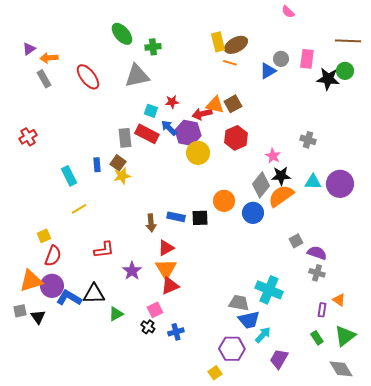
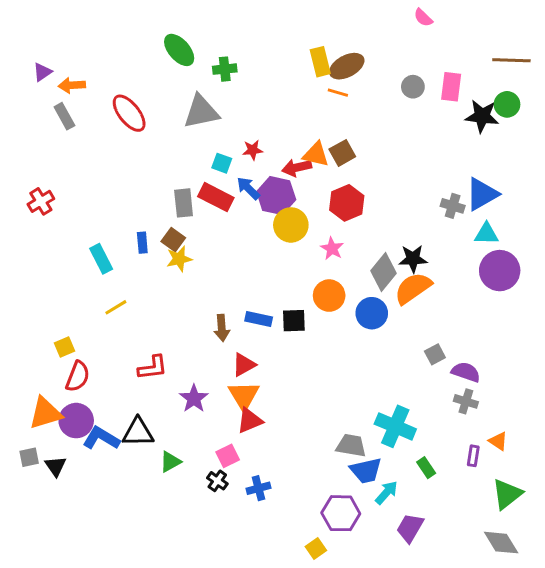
blue triangle: (268, 71) -> (482, 194), moved, size x1.4
pink star: (273, 156) -> (332, 248), moved
cyan triangle: (313, 182) -> (486, 234), moved
green rectangle: (317, 338) -> (426, 468), moved

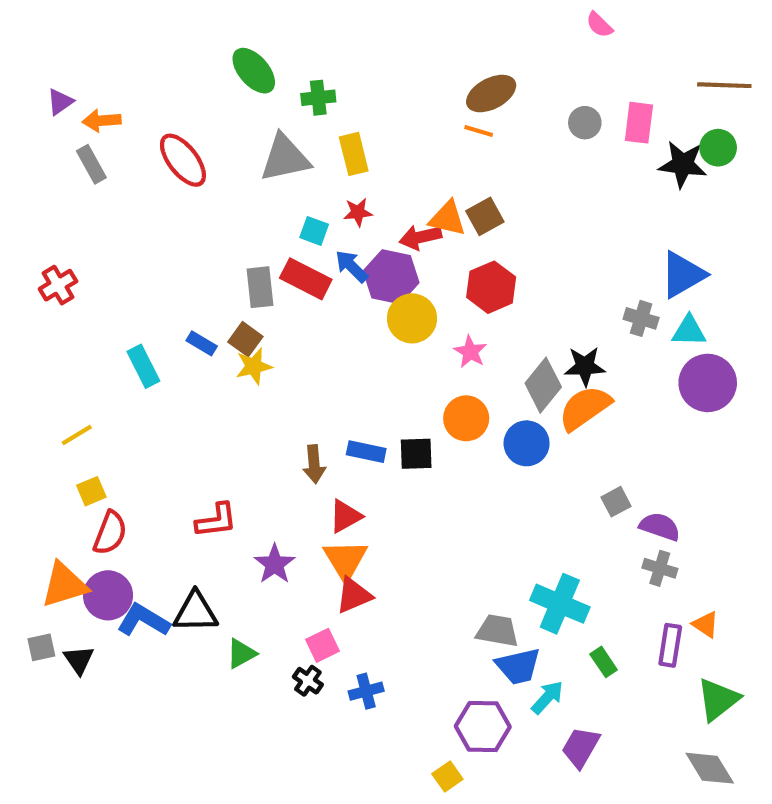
yellow rectangle: (320, 62) -> (354, 154), moved
gray cross: (453, 206) -> (641, 318), moved
blue rectangle: (142, 243) -> (202, 343), turned -54
yellow line: (116, 307) -> (77, 435), moved
purple rectangle: (473, 456) -> (670, 645), size x1.4

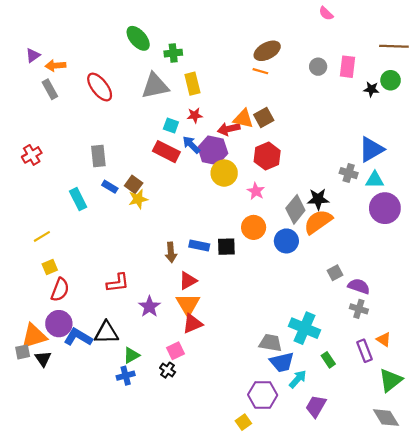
black star: (683, 164) -> (371, 89), size x0.6
gray rectangle: (260, 287) -> (98, 156), moved
orange triangle: (64, 585) -> (34, 336), moved
purple rectangle: (670, 645) -> (365, 351), turned -30
blue cross: (366, 691) -> (126, 376), moved

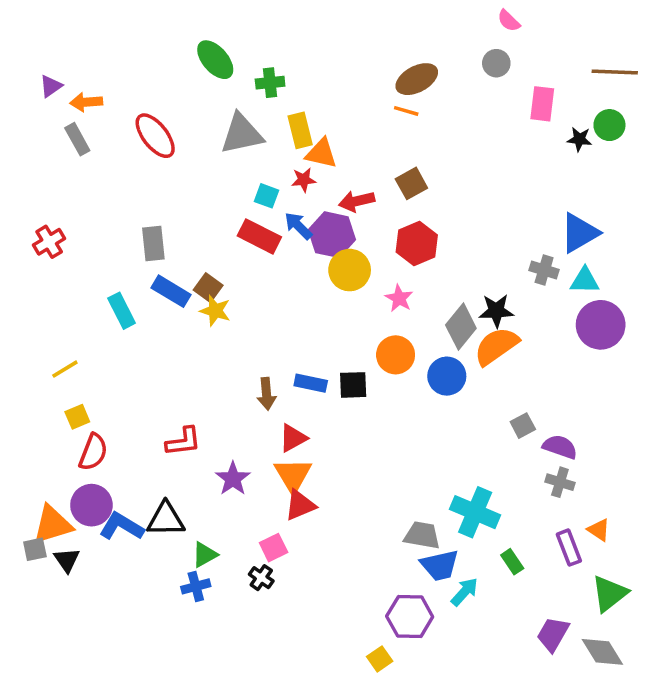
gray circle: (318, 67) -> (496, 63), moved
orange triangle: (243, 119) -> (321, 153), moved
blue rectangle: (110, 187) -> (171, 291), size x1.5
yellow star: (138, 199) -> (215, 311), turned 30
purple trapezoid: (316, 406) -> (553, 634), moved

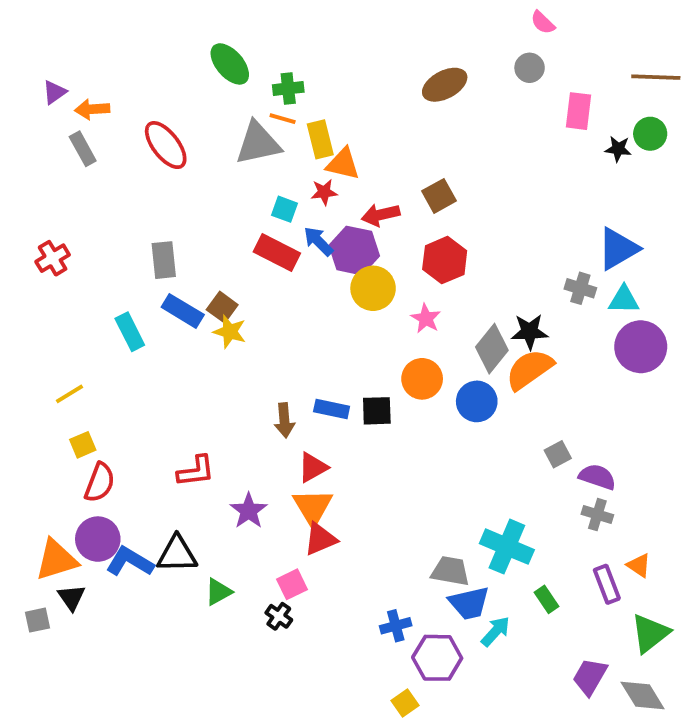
orange line: (406, 111) -> (283, 119), moved
gray square: (35, 549) -> (37, 620), moved
blue cross: (196, 586) -> (396, 626), moved

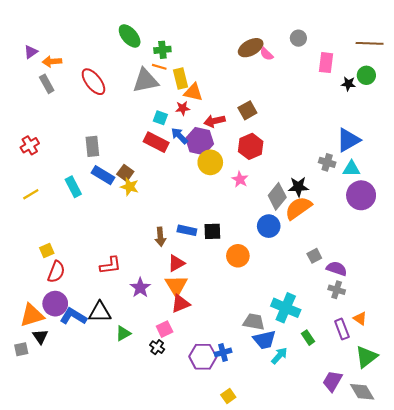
pink semicircle: (543, 23) -> (267, 54), moved
orange circle: (422, 379) -> (238, 256), moved
yellow line: (70, 394) -> (31, 194), moved
purple hexagon: (437, 658) -> (203, 357), moved

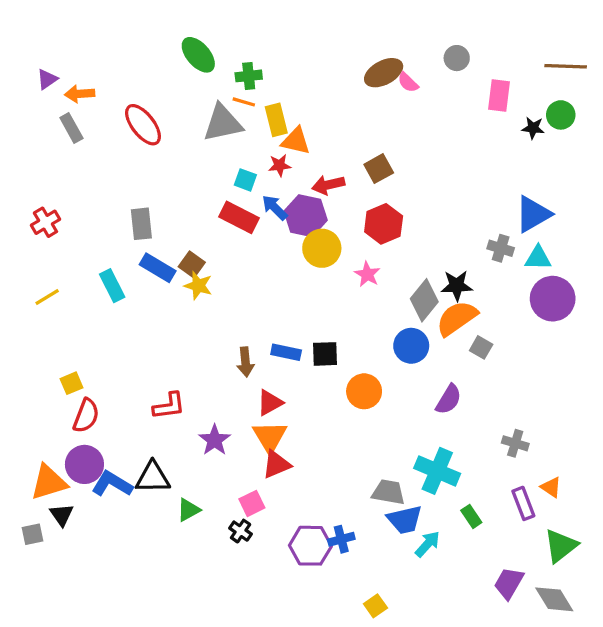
gray square: (314, 256) -> (481, 347), moved, turned -32
purple semicircle: (337, 269) -> (449, 399), moved, turned 102
yellow square: (228, 396) -> (375, 606), moved

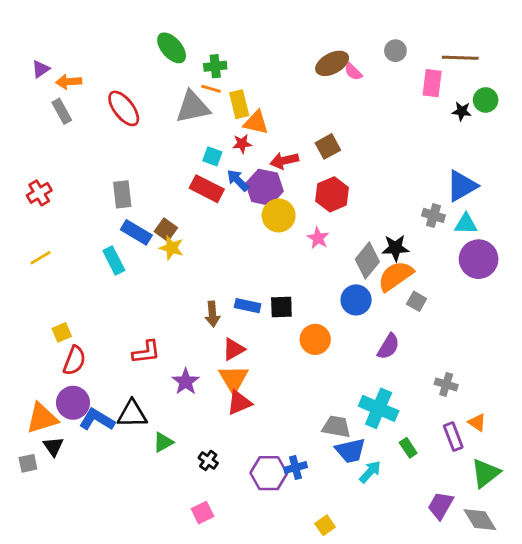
brown line: (566, 66) -> (460, 58), moved
cyan rectangle: (112, 286) -> (114, 261), moved
pink square: (252, 503) -> (203, 513), moved

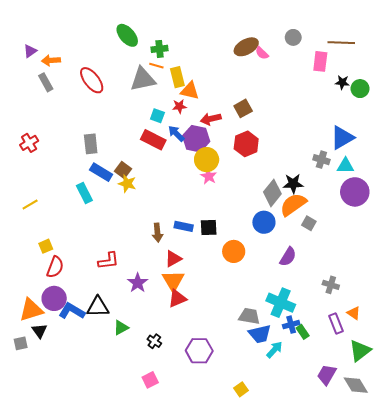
green circle: (486, 100) -> (360, 89), moved
pink star: (318, 238) -> (209, 176), moved
yellow line: (41, 258) -> (30, 204), moved
blue cross: (295, 468) -> (291, 325), moved

